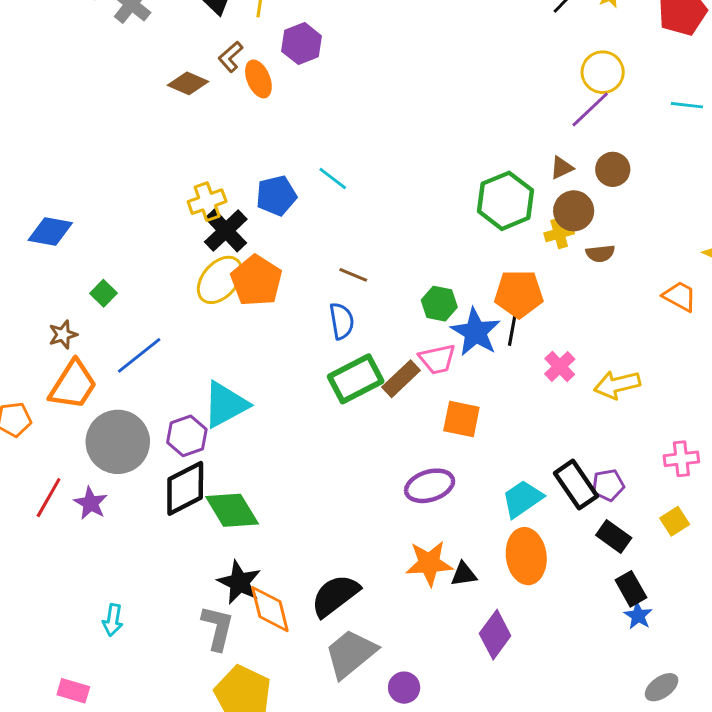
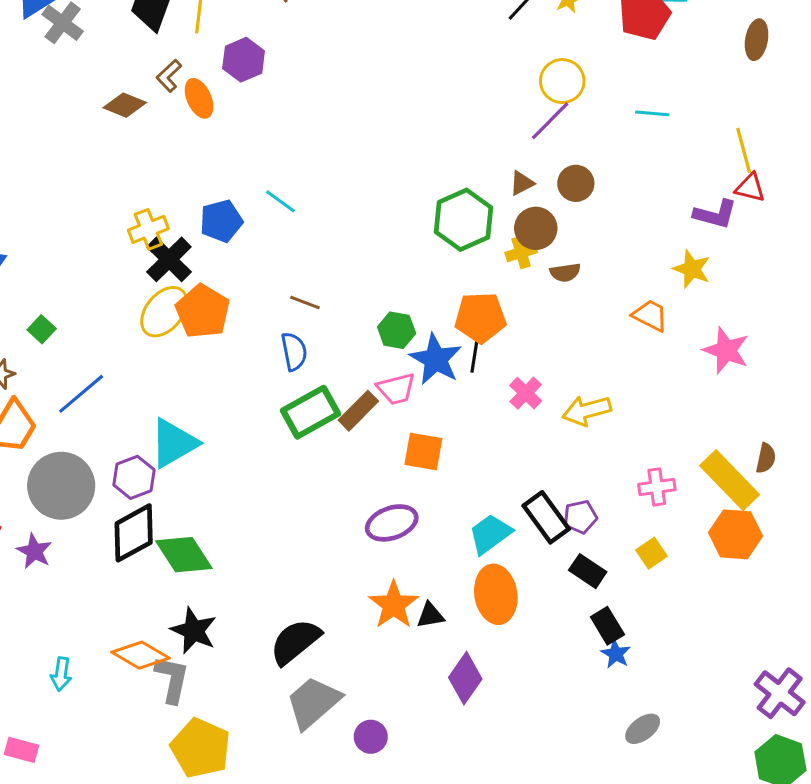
orange star: (429, 563) -> (394, 605), turned -30
orange diamond: (270, 609) -> (140, 655), moved, turned -44

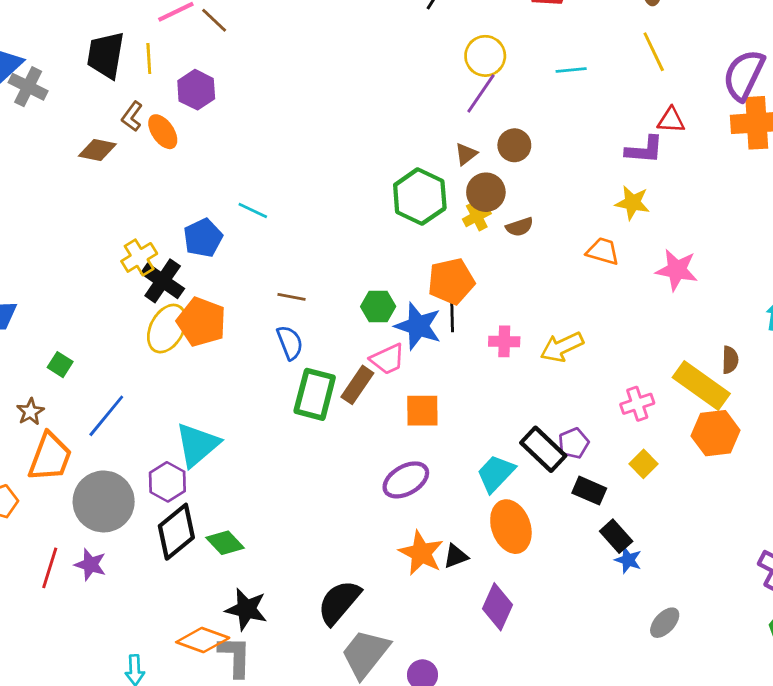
yellow line: (744, 150) -> (654, 52), moved
pink cross: (526, 393) -> (504, 341), turned -32
green rectangle: (311, 412) -> (315, 394), turned -36
green diamond: (184, 555) -> (225, 543), size x0.7

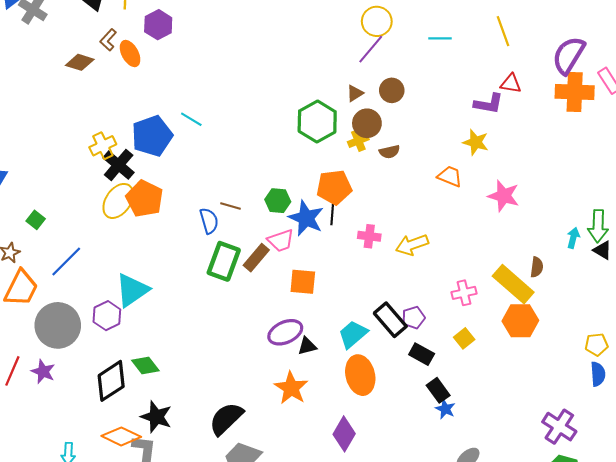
blue pentagon: (203, 238) -> (152, 136), size x1.4
brown line: (291, 297) -> (230, 206), moved
black diamond: (176, 532) -> (111, 381), moved
black triangle: (456, 556) -> (307, 346), moved

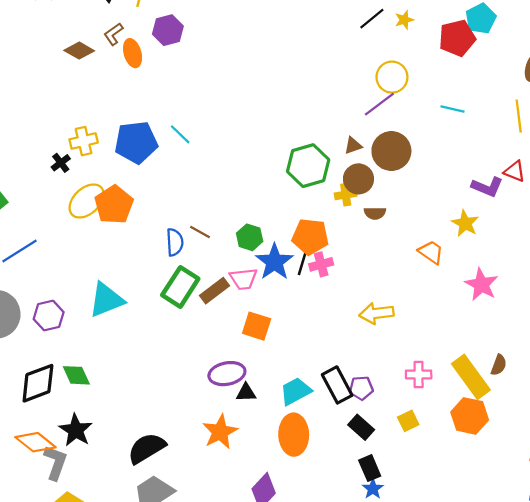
brown circle: (392, 90) -> (391, 151), size x1.5
black cross: (119, 165) -> (61, 163), moved, size x0.6
pink cross: (369, 236) -> (321, 264), moved, turned -35
cyan triangle: (132, 290) -> (106, 300), moved

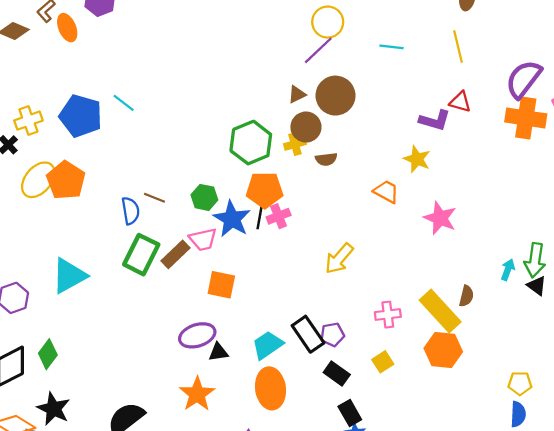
blue pentagon: (136, 142) -> (81, 116), turned 30
green hexagon: (308, 166) -> (251, 143), moved
yellow arrow: (377, 313) -> (339, 259), turned -36
green diamond: (76, 375) -> (48, 354), turned 68

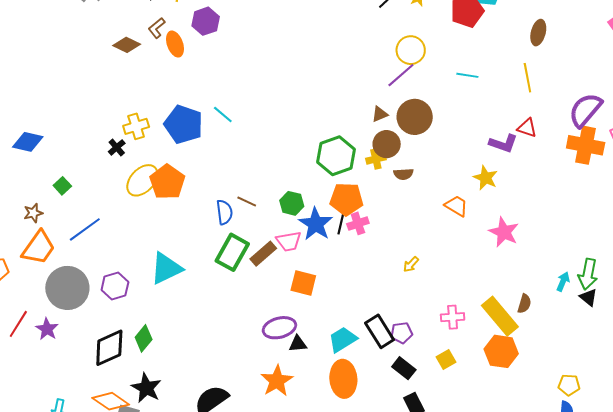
yellow arrow: (339, 259) -> (411, 264), size x0.6

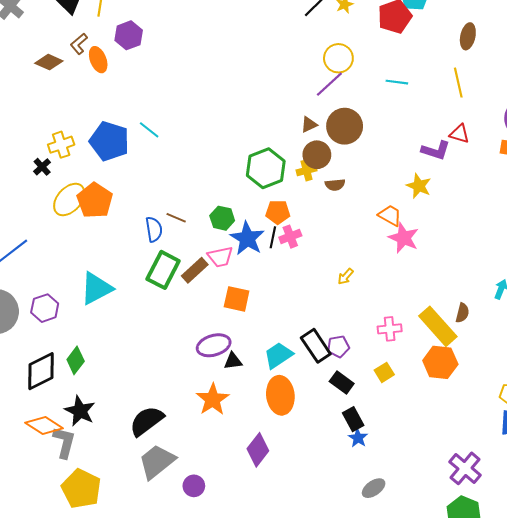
orange pentagon: (346, 199) -> (278, 212), size x0.7
pink star: (504, 232) -> (404, 238), moved

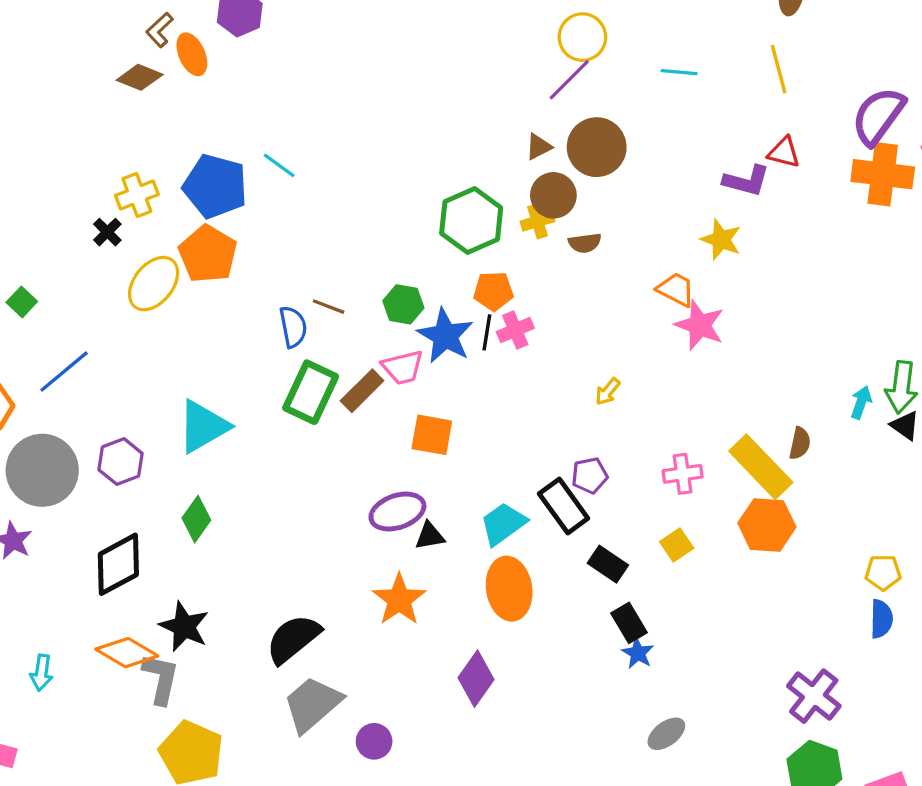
brown diamond: (49, 62) -> (140, 77), moved
orange pentagon: (95, 200) -> (208, 254), moved
purple pentagon: (338, 346) -> (590, 475), moved
green diamond: (76, 360) -> (196, 519), moved

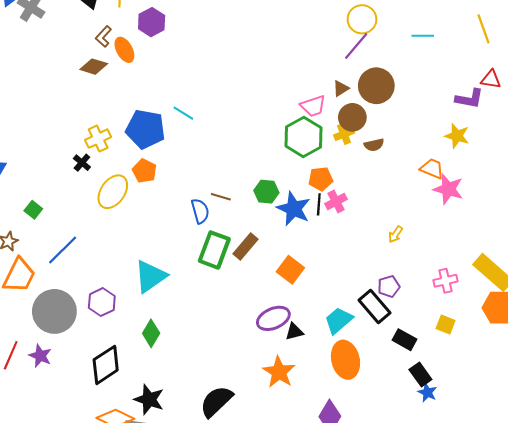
orange pentagon: (208, 254) -> (144, 171), size x0.7
pink trapezoid: (403, 367) -> (313, 106), moved
orange square: (432, 435) -> (290, 270), turned 32
yellow square: (677, 545) -> (446, 324), turned -30

